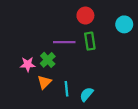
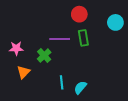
pink star: (28, 64) -> (16, 48), moved
orange triangle: (44, 82) -> (23, 72), moved

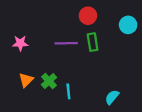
pink star: (16, 48) -> (20, 43), moved
green cross: (44, 56) -> (49, 81), moved
cyan semicircle: (80, 88) -> (112, 97), moved

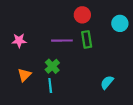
green cross: (49, 81) -> (52, 66), moved
cyan line: (68, 91) -> (50, 86), moved
cyan semicircle: (112, 97) -> (107, 82), moved

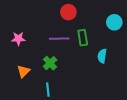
red circle: (82, 15) -> (68, 12), moved
cyan semicircle: (107, 82) -> (102, 56), moved, turned -32
cyan line: (50, 86) -> (48, 90), moved

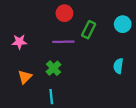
red circle: (68, 12) -> (64, 13), moved
green rectangle: (83, 38) -> (89, 30), moved, turned 35
cyan semicircle: (102, 56) -> (118, 66), moved

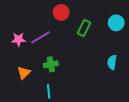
purple line: (63, 42) -> (40, 37), moved, turned -30
green cross: (53, 68) -> (51, 64), turned 32

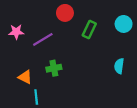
pink star: (19, 39) -> (16, 32), moved
orange triangle: (24, 73) -> (25, 77), turned -48
cyan line: (49, 91) -> (36, 97), moved

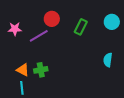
red circle: (65, 13) -> (52, 19), moved
green cross: (54, 68) -> (41, 70), moved
cyan line: (36, 97) -> (22, 88), moved

